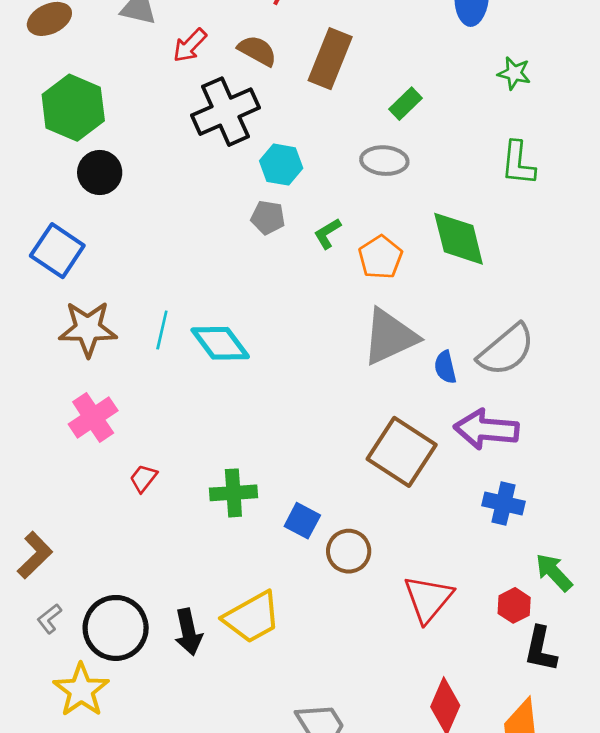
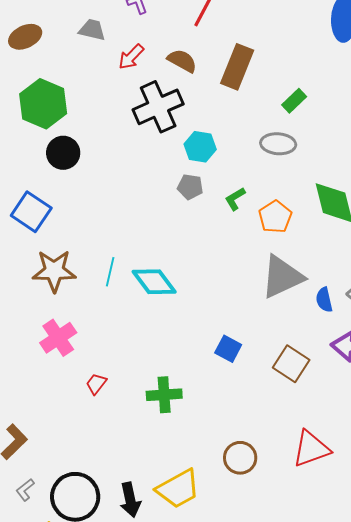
brown square: (402, 452) -> (291, 364), size x0.7
blue square: (302, 521) -> (228, 349), moved
brown circle: (349, 551) -> (240, 458), moved
red triangle: (428, 599) -> (311, 449), moved, turned 30

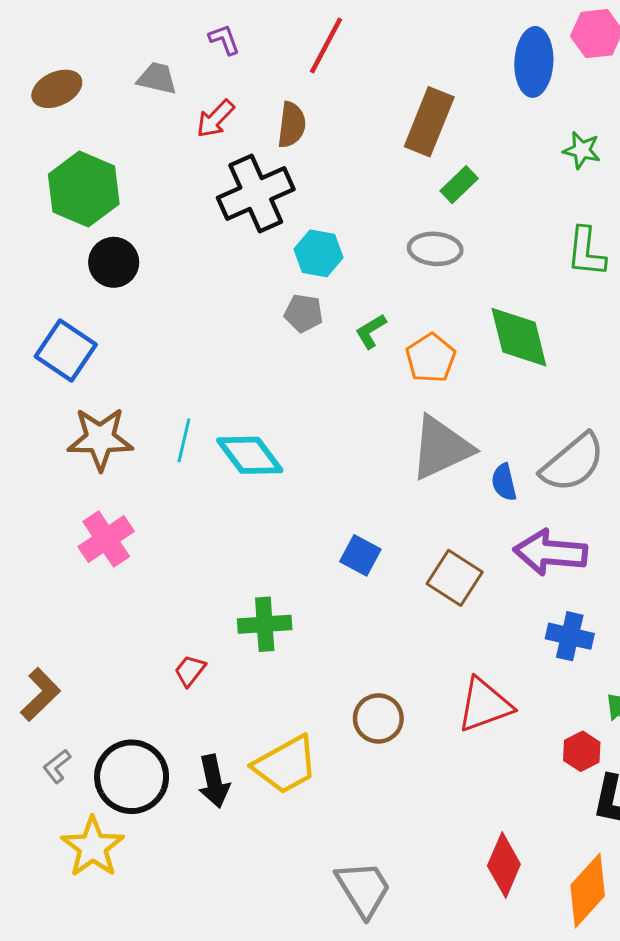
brown semicircle: (182, 61) -> (292, 125), turned 68
brown rectangle: (237, 67) -> (429, 122), moved
red trapezoid: (96, 384) -> (190, 671), moved

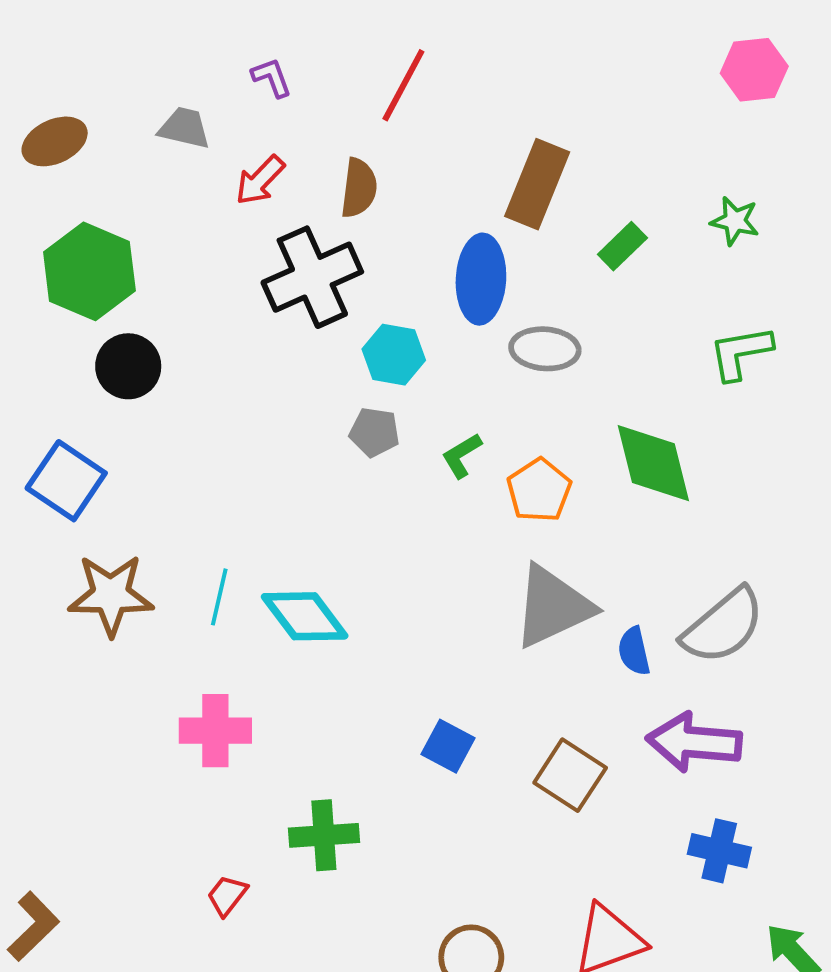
blue ellipse: (534, 62) -> (481, 279), moved
green rectangle: (459, 185) -> (622, 246), moved
green L-shape: (586, 252) -> (741, 353), turned 74
pink cross: (106, 539) -> (215, 731), moved, turned 34

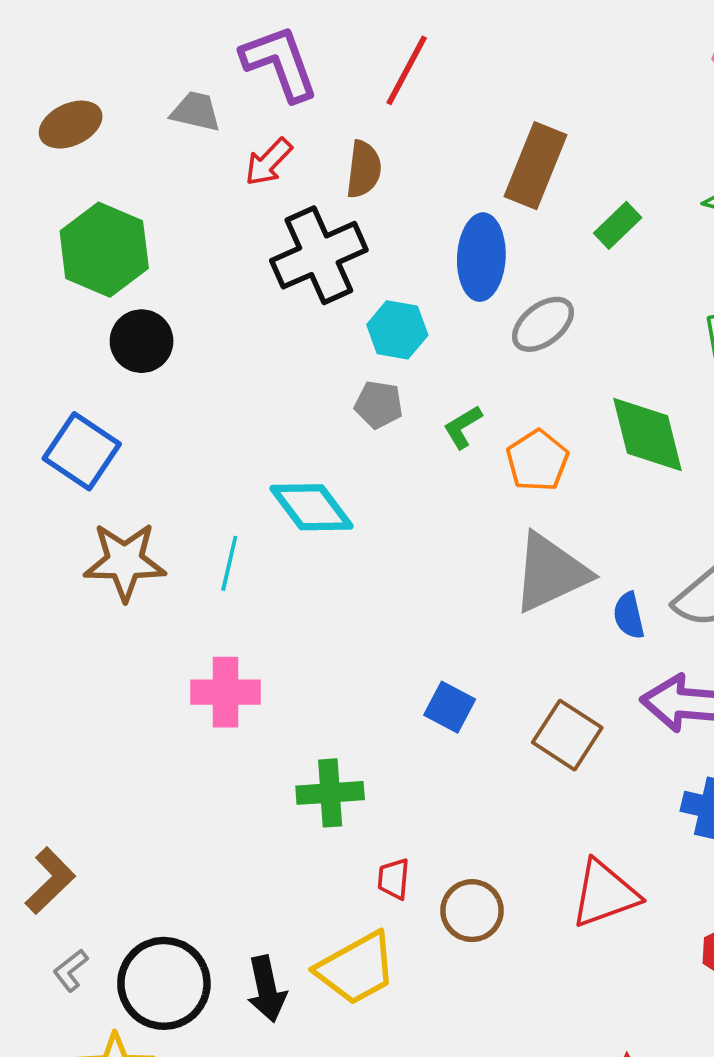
purple L-shape: (272, 78) -> (280, 63), size x2.0
gray ellipse: (545, 349) -> (543, 324), turned -42
cyan diamond: (305, 616) -> (311, 507), moved
red trapezoid: (227, 895) -> (394, 879), moved, turned -33

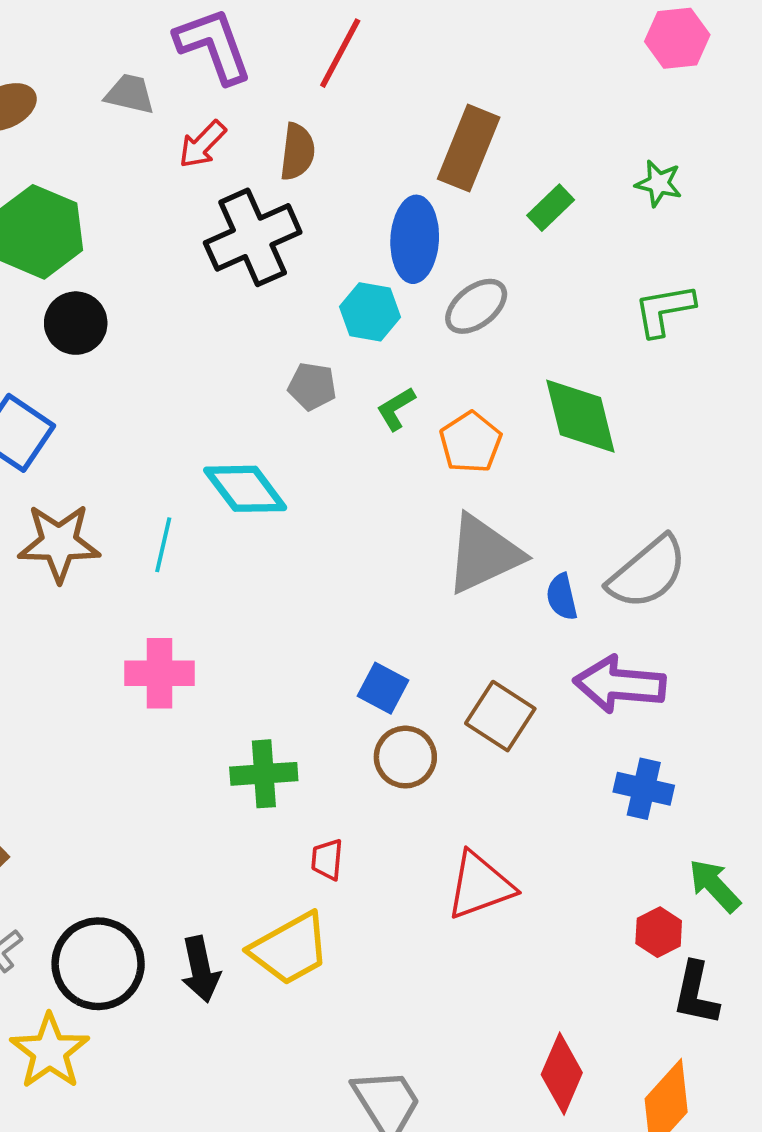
cyan hexagon: (397, 330) -> (370, 312), moved
red triangle: (605, 894) -> (480, 886), moved
brown circle: (472, 911) -> (405, 757), moved

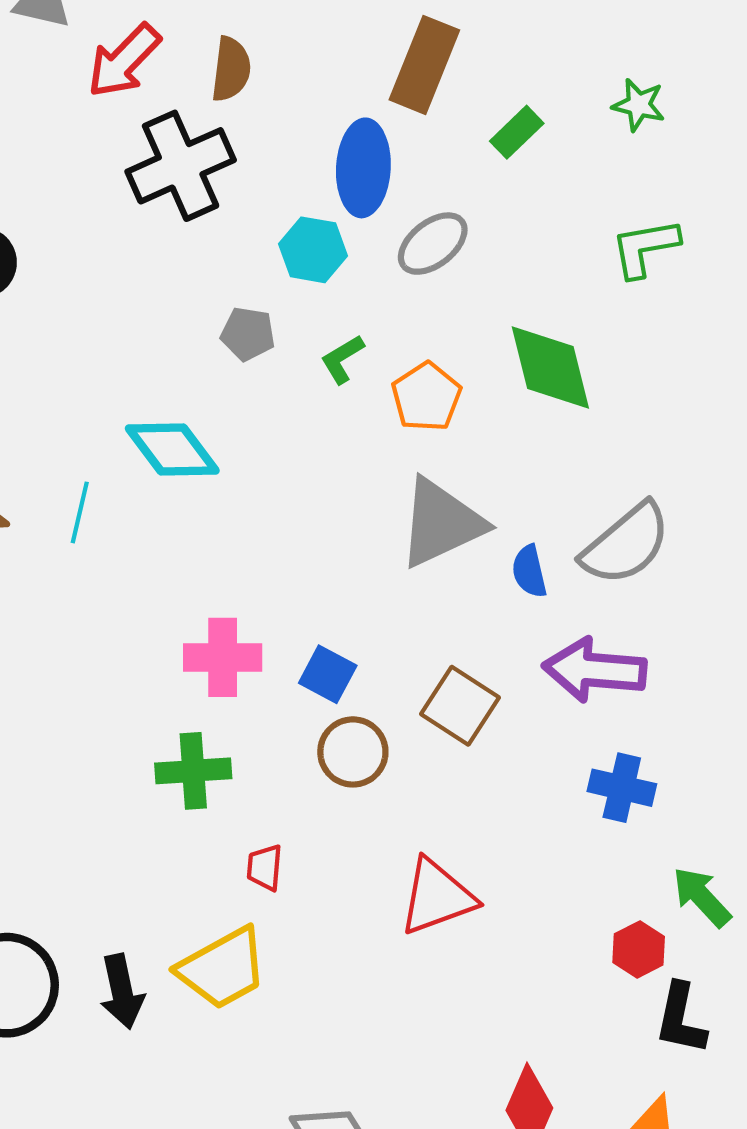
red arrow: (202, 144) -> (124, 61), size x1.4
pink cross: (160, 673) -> (223, 657), moved

